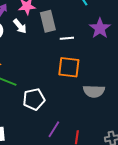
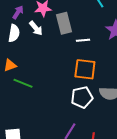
white pentagon: (34, 99) -> (82, 97), moved

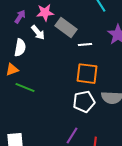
gray rectangle: (64, 23) -> (66, 28), turned -40
white semicircle: (14, 33) -> (20, 48), moved

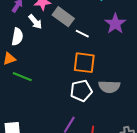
white line: (85, 45) -> (82, 34), turned 32

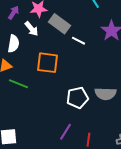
orange square: (84, 63) -> (47, 63), moved

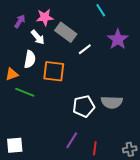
white line: (78, 41) -> (85, 49), turned -64
white semicircle: (13, 44) -> (30, 59), moved

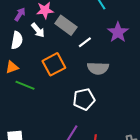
white semicircle: (30, 59) -> (17, 40), moved
orange square: (54, 71) -> (54, 64), turned -35
gray semicircle: (112, 102) -> (98, 68), moved

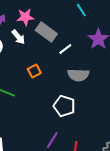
orange square: (54, 64) -> (34, 71), size x0.6
white pentagon: (84, 99) -> (64, 106), turned 30

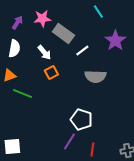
white arrow: (18, 37) -> (44, 52), moved
white pentagon: (64, 106) -> (81, 120), moved

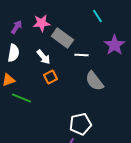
white line: (82, 50) -> (81, 55), turned 40
gray semicircle: (95, 76) -> (94, 81), turned 50
white pentagon: (81, 120) -> (80, 124), turned -30

